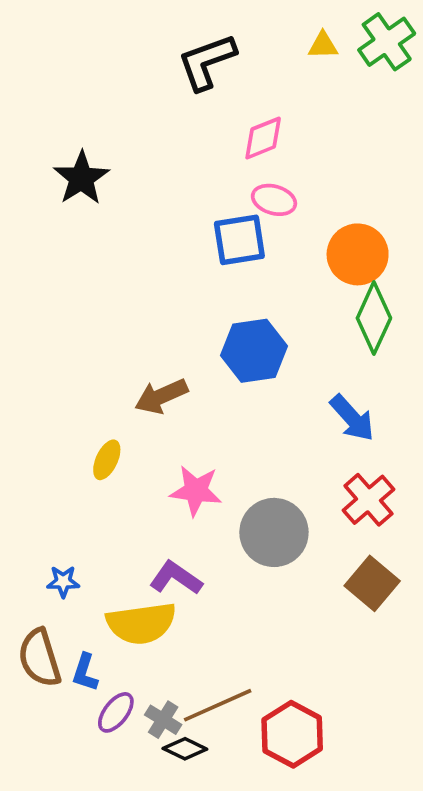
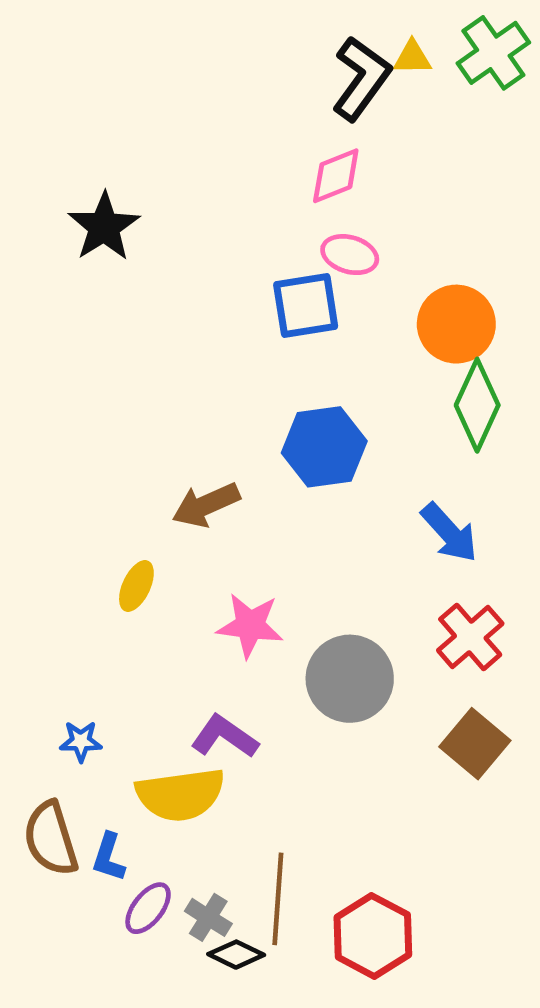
black L-shape: (207, 62) -> (361, 78), moved, turned 146
brown line: (218, 705) -> (278, 899), turned -62

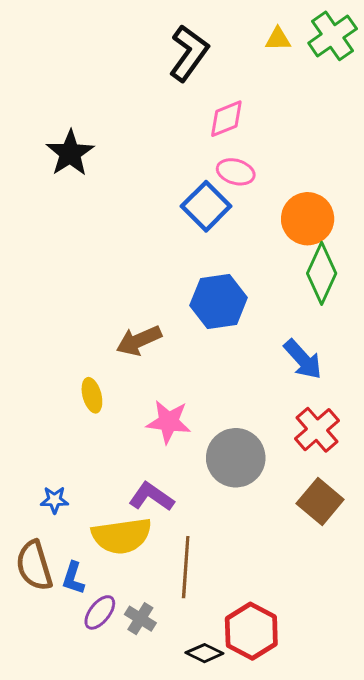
black L-shape: (361, 78) -> (189, 53), moved
blue square: (306, 306) -> (206, 206), turned -36
yellow ellipse: (136, 586) -> (92, 395), turned -40
brown line: (278, 899) -> (186, 567), moved
black diamond: (236, 955) -> (204, 653), moved

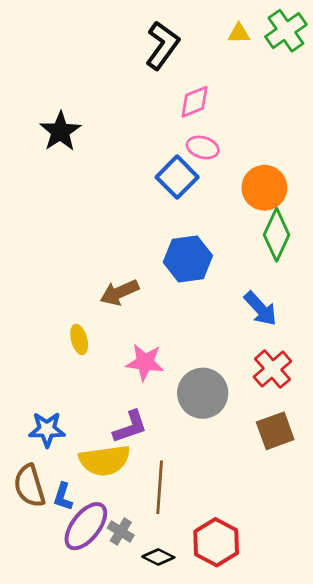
purple L-shape: (151, 497) -> (130, 427), turned 126
blue star: (54, 500) -> (47, 429), size x1.5
brown square: (320, 501) -> (275, 431), turned 30
purple ellipse: (100, 612) -> (86, 526), size x1.6
black diamond: (204, 653) -> (158, 557), moved

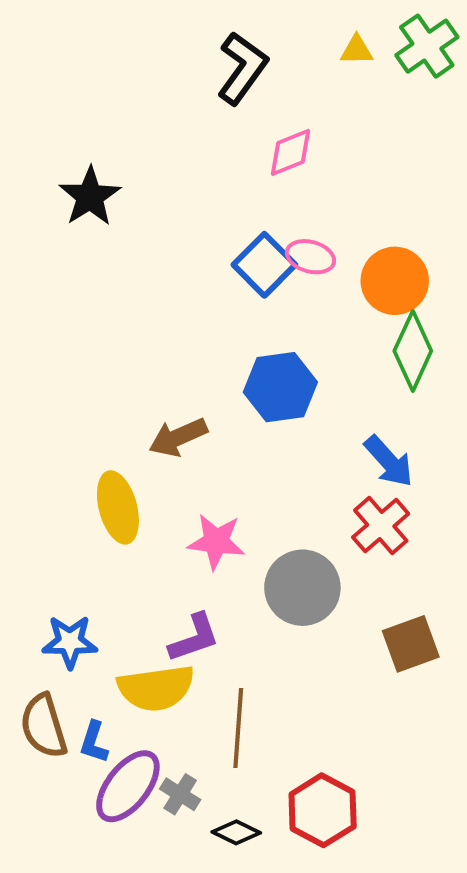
pink ellipse: (203, 147) -> (310, 257), moved
yellow ellipse: (79, 339) -> (118, 507), size x1.6
red cross: (272, 369) -> (381, 525), moved

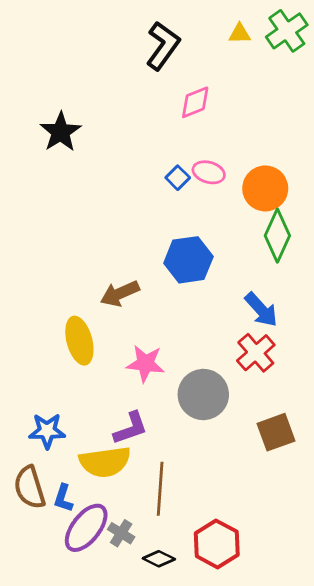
blue square: (264, 265) -> (178, 178), size x0.6

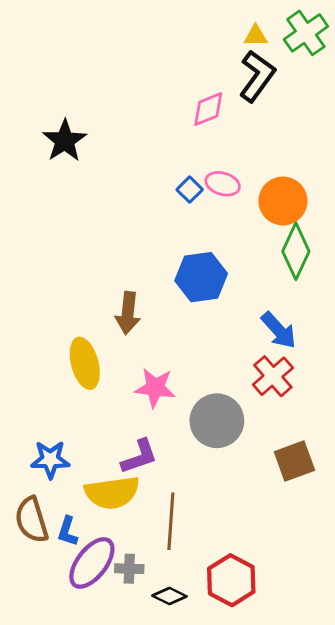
black L-shape: (163, 46) -> (257, 76), moved
brown arrow: (120, 293) -> (128, 313), turned -60
gray cross: (121, 533) -> (129, 569), turned -30

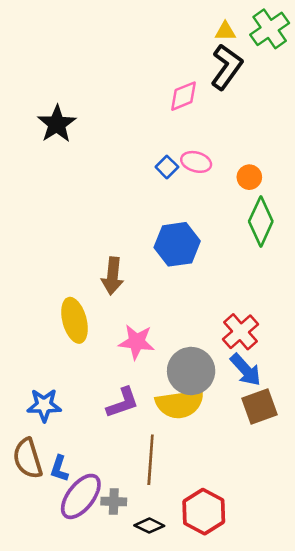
orange circle: (283, 201) -> (249, 177), size x0.6
blue arrow: (279, 330) -> (246, 370), moved
yellow semicircle: (112, 493) -> (180, 404), moved

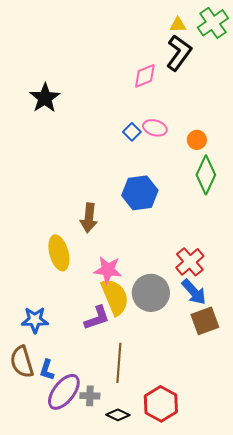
yellow semicircle: (180, 404) -> (115, 297), moved, turned -105

